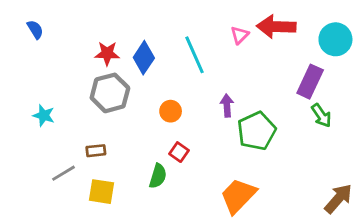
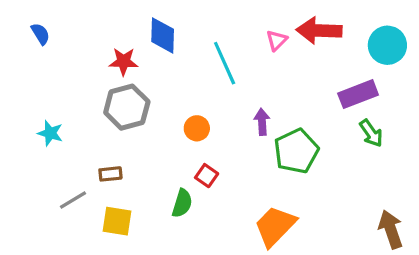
blue diamond: (144, 58) -> (163, 35), moved, turned -32
purple rectangle: (310, 82) -> (358, 94), turned 44
brown arrow: (338, 199) -> (391, 229), turned -60

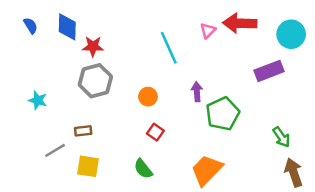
blue diamond: (163, 35) -> (67, 27), moved
green arrow: (371, 133) -> (281, 137), moved
green semicircle: (182, 203) -> (143, 169), moved, turned 125

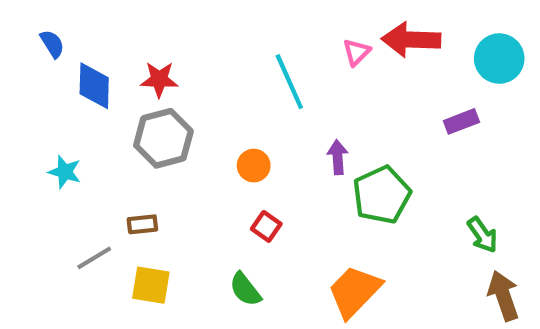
blue diamond: (67, 27) -> (94, 86), moved
purple rectangle: (269, 71) -> (461, 121), size x0.7

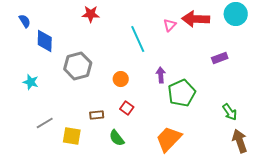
cyan circle: (499, 59) -> (236, 14), moved
red star: (159, 80) -> (91, 14), moved
brown rectangle: (142, 224) -> (97, 115), moved

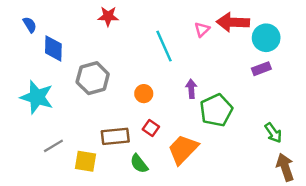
cyan circle: (236, 14) -> (266, 38), moved
cyan star: (31, 82) -> (37, 97), size x1.8
brown rectangle: (97, 115) -> (115, 136), size x1.6
orange trapezoid: (169, 139) -> (183, 149), moved

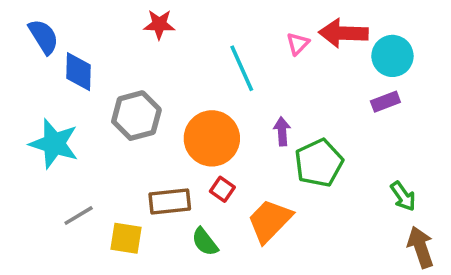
blue semicircle: (30, 25) -> (44, 37), size x1.5
orange circle: (144, 94) -> (212, 138), size x2.0

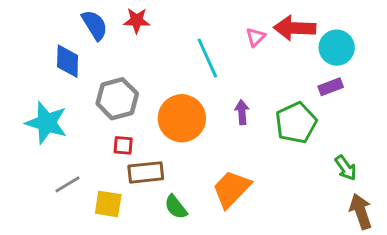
blue semicircle: (44, 37) -> (95, 25), moved
green pentagon: (319, 163) -> (296, 123), moved
red square: (222, 189) -> (123, 145), moved, turned -30

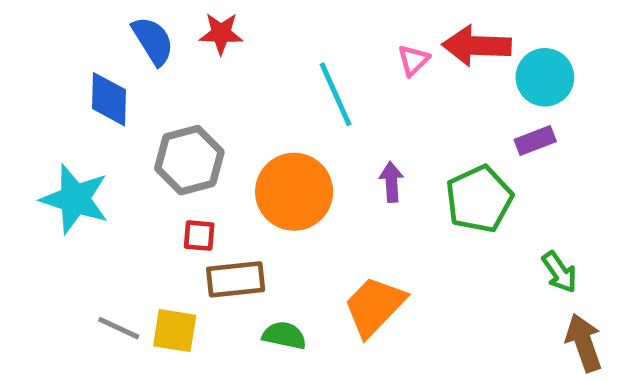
gray line: (68, 184) -> (119, 328), moved, turned 56
green semicircle: (176, 207) -> (284, 335), turned 140

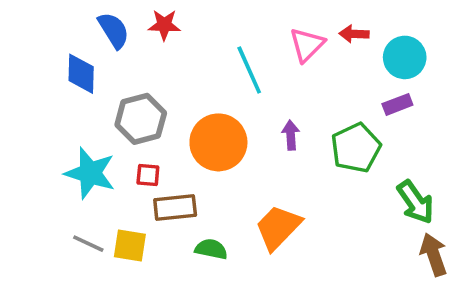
red arrow: (477, 46) -> (354, 34), size x0.6
pink triangle: (413, 60) -> (307, 45), size x1.5
cyan star: (75, 199) -> (90, 173), moved
green arrow: (559, 272) -> (415, 202), size x1.4

